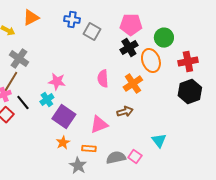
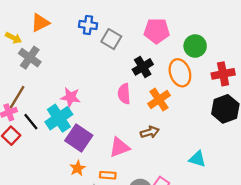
black cross: (129, 48) -> (143, 67), moved
gray cross: (19, 59) -> (30, 58), moved
cyan cross: (47, 100) -> (59, 118), size x1.6
cyan triangle: (159, 141) -> (197, 159), moved, turned -35

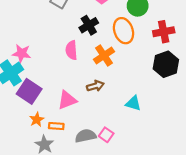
cyan triangle: (197, 159) -> (133, 103), moved
orange star: (78, 168) -> (37, 120), moved

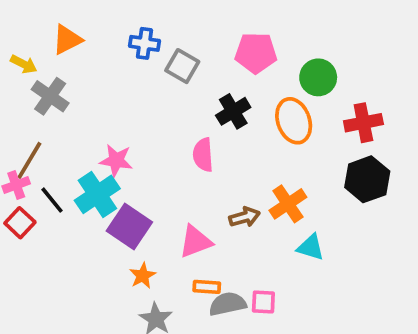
orange cross: (104, 56) -> (288, 204), moved
orange rectangle: (56, 126) -> (207, 287), moved
pink square: (106, 135) -> (263, 302), turned -32

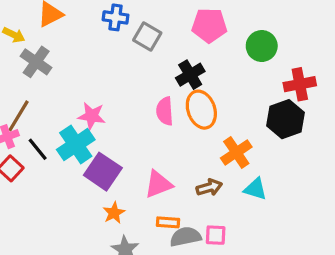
orange ellipse: (294, 121) -> (201, 110), moved
black hexagon: (367, 179) -> (286, 119), moved
brown arrow: (245, 217) -> (209, 187), moved

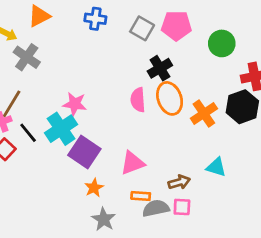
gray square: (147, 36) -> (142, 28), moved
orange cross: (236, 152) -> (204, 114), moved
brown arrow: (209, 187) -> (179, 182), moved

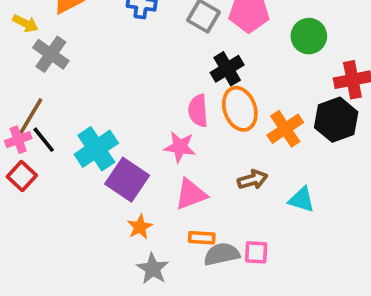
pink star: (75, 104) -> (180, 147), moved
black line: (28, 133) -> (44, 140), moved
brown arrow: (179, 182) -> (253, 180), moved

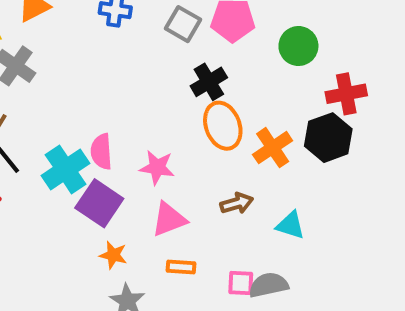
pink semicircle: (198, 111) -> (101, 152), moved
orange star: (140, 227) -> (113, 255), turned -30
gray semicircle: (222, 254) -> (269, 285), moved

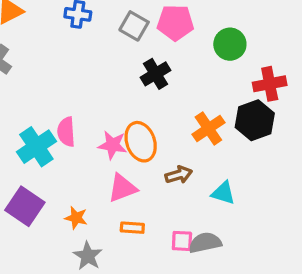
orange ellipse: (223, 126) -> (141, 142), moved
purple square: (99, 203) -> (25, 206), moved

